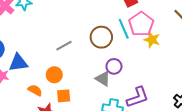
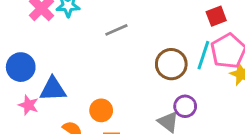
cyan line: (124, 29) -> (203, 55), turned 36
gray line: (64, 46) -> (116, 30), moved

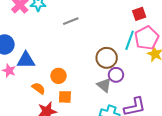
brown circle: (171, 64) -> (107, 58), moved

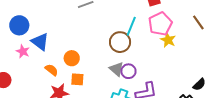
cyan line: (130, 40) -> (131, 26), moved
blue triangle: (26, 60) -> (40, 42), turned 36
purple circle: (116, 75) -> (128, 71), moved

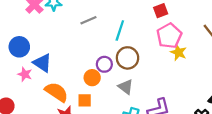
cyan line: (131, 26) -> (120, 31), moved
orange circle: (72, 58) -> (92, 78), moved
orange semicircle: (52, 70) -> (57, 92), size x1.6
purple circle: (128, 71) -> (104, 64), moved

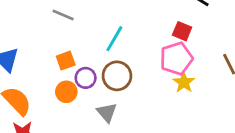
red square: (161, 11) -> (182, 31), moved, turned 32
gray line: (88, 20) -> (63, 15), moved, turned 35
orange square: (85, 100) -> (66, 61), moved, turned -32

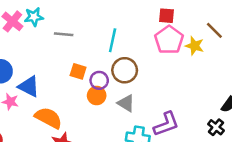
orange square: (66, 61) -> (78, 71), turned -35
yellow star: (184, 82) -> (195, 46), moved
orange circle: (66, 92) -> (97, 96), moved

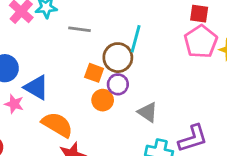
brown circle: (125, 70) -> (118, 58), moved
orange circle: (97, 96) -> (103, 100), moved

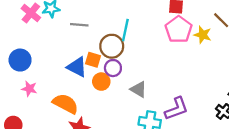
blue triangle: (36, 87) -> (77, 67), moved

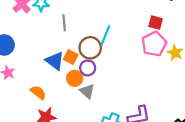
gray line: (79, 25) -> (64, 23), turned 70
gray triangle: (139, 89) -> (87, 91), moved
orange semicircle: (65, 104) -> (38, 92), size x0.7

